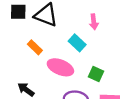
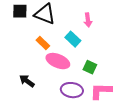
orange rectangle: (35, 47) -> (43, 43), moved

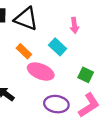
green square: (90, 67) -> (86, 75), moved
pink L-shape: (101, 91) -> (89, 105), turned 145

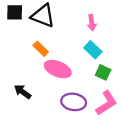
cyan rectangle: (58, 47) -> (93, 50), moved

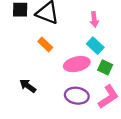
pink ellipse: (58, 69) -> (77, 64), moved, turned -35

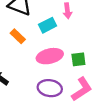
cyan rectangle: (95, 46) -> (48, 25), moved, turned -70
green square: (105, 67) -> (78, 59), turned -32

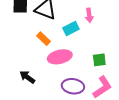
pink ellipse: (50, 56) -> (60, 57), moved

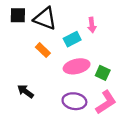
pink ellipse: (60, 57) -> (77, 66), moved
green square: (99, 60) -> (103, 73), turned 32

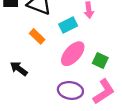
pink ellipse: (77, 66) -> (73, 54), turned -35
black arrow: (25, 91) -> (19, 69), moved

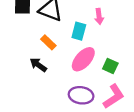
cyan rectangle: (68, 25) -> (79, 31), turned -48
black arrow: (19, 69) -> (38, 65), moved

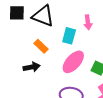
black arrow: (38, 65) -> (32, 67), turned 133

